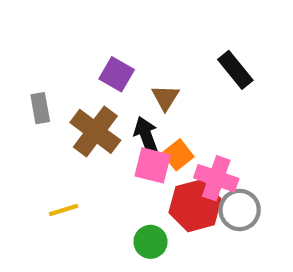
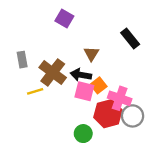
purple square: (117, 74) -> (64, 18), moved
black arrow: (146, 136) -> (81, 75), turned -60
yellow line: (64, 210) -> (35, 91), moved

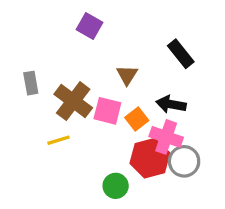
black arrow: (81, 75) -> (171, 104), moved
yellow line: (35, 91) -> (59, 140), moved
pink square: (84, 91) -> (107, 111), moved

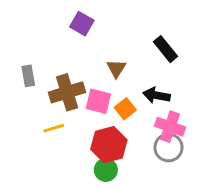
brown cross: (73, 101) -> (67, 92), turned 36
pink cross: (166, 137) -> (170, 127), moved
red hexagon: (150, 158) -> (109, 145), moved

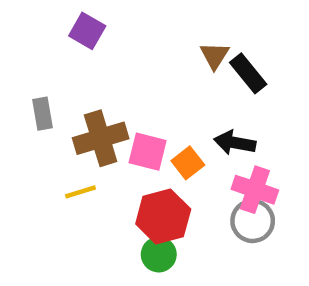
purple square: (82, 24) -> (87, 31), moved
brown triangle: (116, 68) -> (215, 56), moved

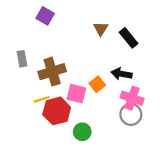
brown triangle: (215, 56) -> (101, 29), moved
pink square: (148, 152) -> (76, 94), moved
red hexagon: (163, 216) -> (57, 111), moved

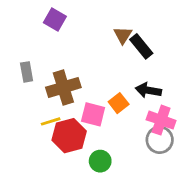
black rectangle: (129, 38) -> (141, 46), moved

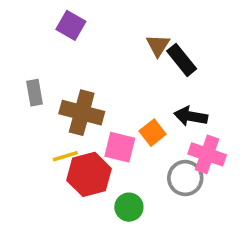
brown cross: (63, 87) -> (82, 113), turned 32
gray circle: (160, 140) -> (185, 178), moved

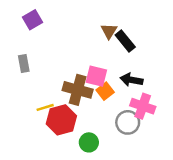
purple square: (71, 25) -> (33, 20), moved, turned 30
brown cross: (82, 113) -> (78, 90), moved
pink square: (120, 147) -> (96, 76), moved

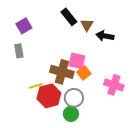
purple square: (33, 20) -> (24, 26), moved
black rectangle: (125, 41) -> (69, 17), moved
black arrow: (131, 80) -> (105, 36), moved
gray circle: (128, 122) -> (74, 98), moved

